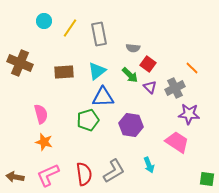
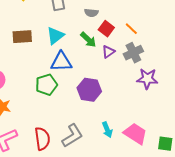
orange line: (192, 68) -> (131, 29), moved
purple triangle: (150, 87) -> (108, 52), turned 40
pink trapezoid: (177, 142) -> (135, 134), moved

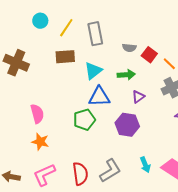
red square: (106, 29) -> (149, 55), moved
brown rectangle: (22, 37) -> (65, 57), moved
green arrow: (88, 40) -> (126, 75), turned -48
purple triangle: (108, 52) -> (138, 97), moved

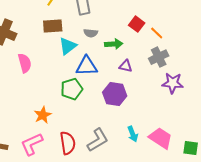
gray semicircle: (129, 48) -> (91, 33), moved
cyan triangle: (93, 71) -> (68, 46), moved
purple triangle: (138, 97) -> (126, 66), turned 48
pink semicircle: (37, 114) -> (25, 63), moved
orange star: (40, 142) -> (43, 115), moved, turned 30

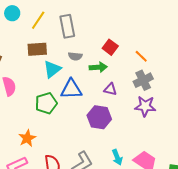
red square: (137, 24) -> (110, 47), moved
purple star: (173, 83) -> (145, 106), moved
green pentagon: (72, 89) -> (46, 103), moved

